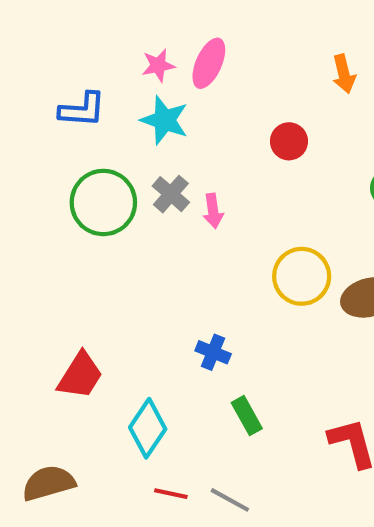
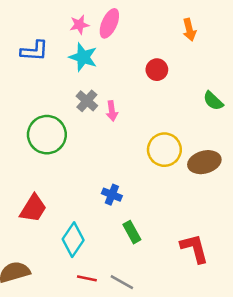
green circle: (103, 202) -> (47, 135), moved

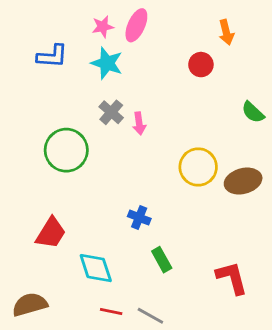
red circle: (157, 70) -> (201, 65), moved
cyan diamond: (73, 240) -> (96, 268), turned -52

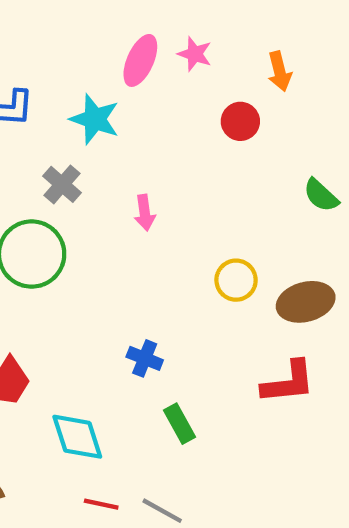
pink star: (103, 27) -> (195, 54), moved, turned 30
gray cross: (111, 112) -> (62, 184), moved
yellow circle: (198, 167) -> (236, 280), size x0.7
red L-shape: (232, 278) -> (288, 382), moved, turned 99

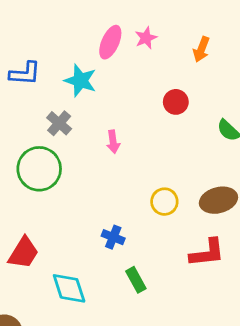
pink star: (195, 54) -> (146, 38), turned 30
orange arrow: (280, 71) -> (201, 49), turned 35
red circle: (240, 121) -> (176, 102), moved
yellow circle: (236, 280) -> (164, 202), moved

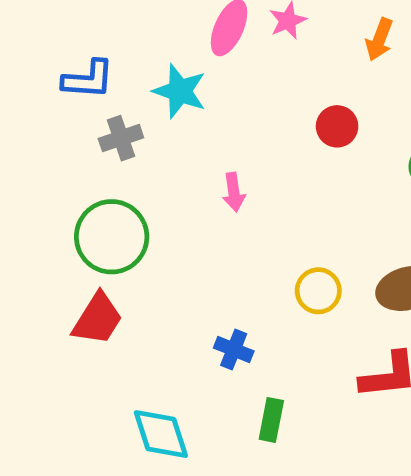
gray cross: (59, 123) -> (121, 138), moved, turned 30
red trapezoid: (24, 253) -> (97, 319), moved
green rectangle: (136, 280) -> (271, 420), turned 40

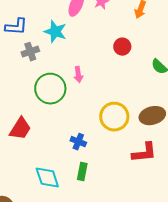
green circle: (112, 237) -> (50, 89), moved
yellow circle: (318, 291) -> (114, 117), size x1.5
green rectangle: (271, 420) -> (82, 172), moved

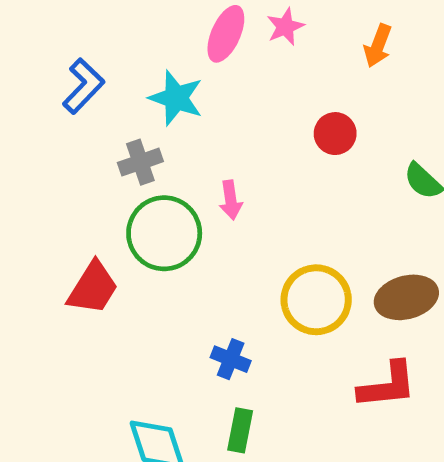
blue L-shape: (16, 27) -> (83, 86), turned -50
gray cross: (30, 52) -> (140, 162), moved
red trapezoid: (20, 129) -> (93, 288), moved

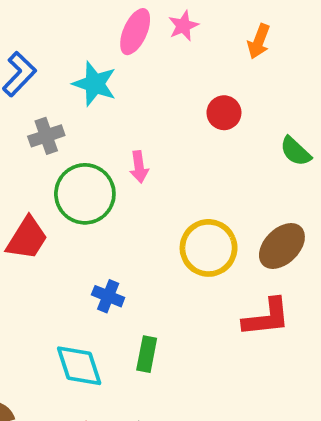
gray cross: (140, 162) -> (46, 136), moved
brown ellipse: (406, 297) -> (282, 246), turned -30
blue cross: (231, 359) -> (108, 296), moved

